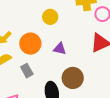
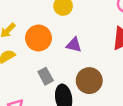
gray rectangle: (27, 71) -> (46, 76), moved

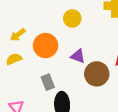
brown circle: (89, 81) -> (97, 74), moved

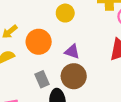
brown circle: (97, 74) -> (74, 76), moved

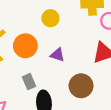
brown circle: (74, 76) -> (81, 86), moved

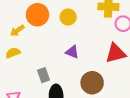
orange circle: (25, 46) -> (37, 15), moved

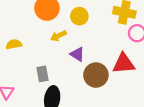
yellow arrow: (17, 30) -> (58, 36), moved
brown circle: (92, 83) -> (96, 75), moved

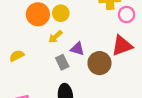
yellow circle: (79, 16) -> (61, 13), moved
gray rectangle: (42, 74) -> (62, 62), moved

